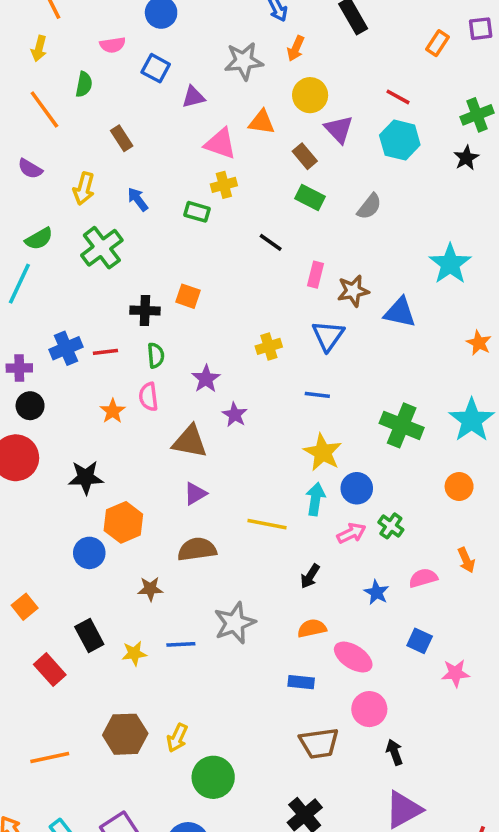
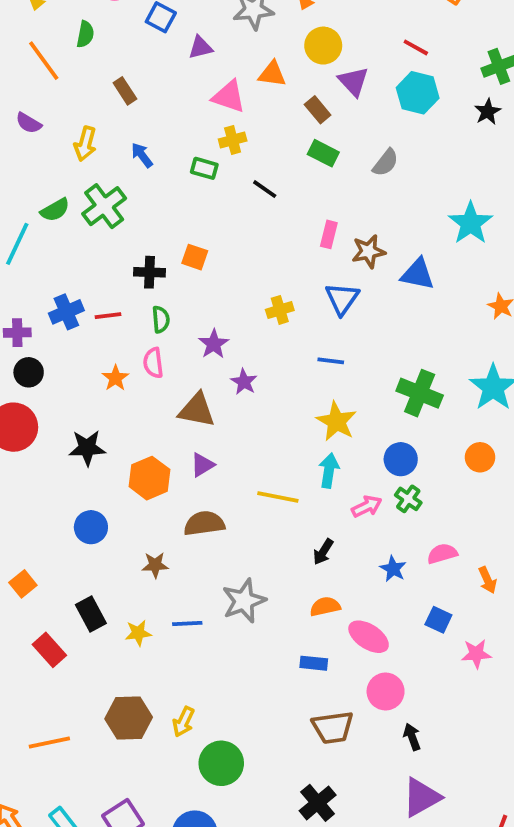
green semicircle: (39, 239) -> (55, 210), moved
black line: (271, 242) -> (265, 189), moved
blue circle: (357, 488) -> (401, 459), moved
orange hexagon: (123, 522) -> (149, 478), moved
orange arrow: (466, 560) -> (488, 580), moved

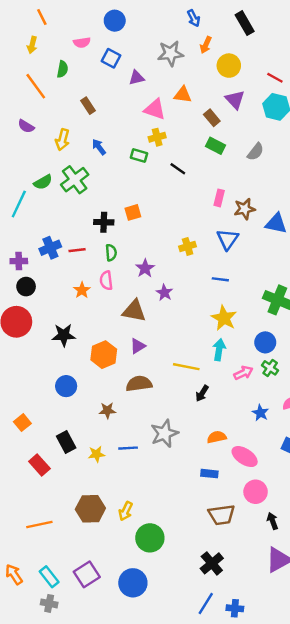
yellow circle: (323, 46) -> (229, 66), moved
orange square: (195, 257) -> (133, 212), turned -35
black arrow: (323, 552) -> (202, 393), moved

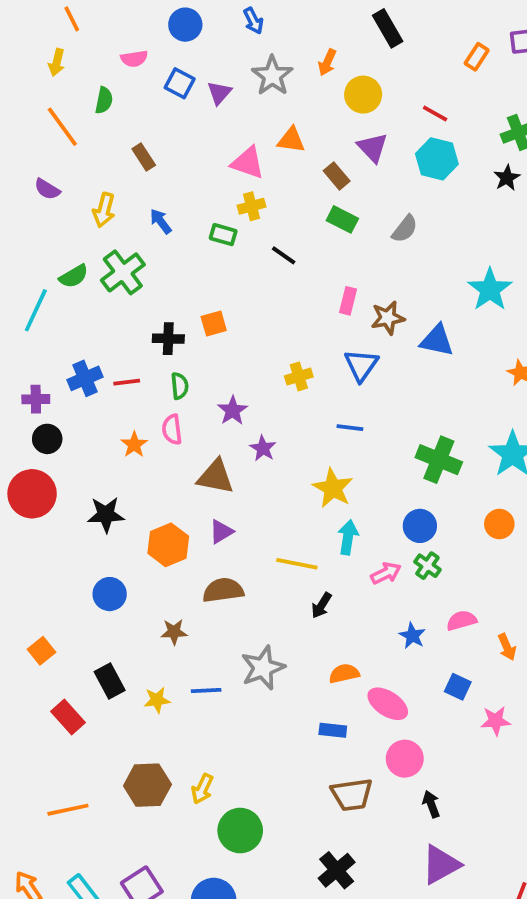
blue arrow: (194, 18) -> (253, 21), moved
gray star: (171, 53) -> (272, 76), turned -30
purple triangle: (137, 78) -> (219, 93), moved, turned -35
yellow star: (224, 318) -> (333, 488), moved

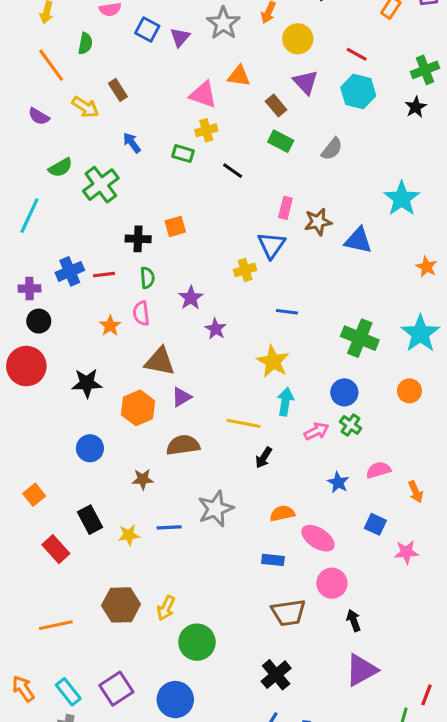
yellow arrow: (104, 210) -> (85, 107), moved, turned -72
green semicircle: (74, 276) -> (60, 168), moved
blue triangle: (361, 365) -> (271, 245), moved
brown triangle: (216, 477) -> (160, 361), moved

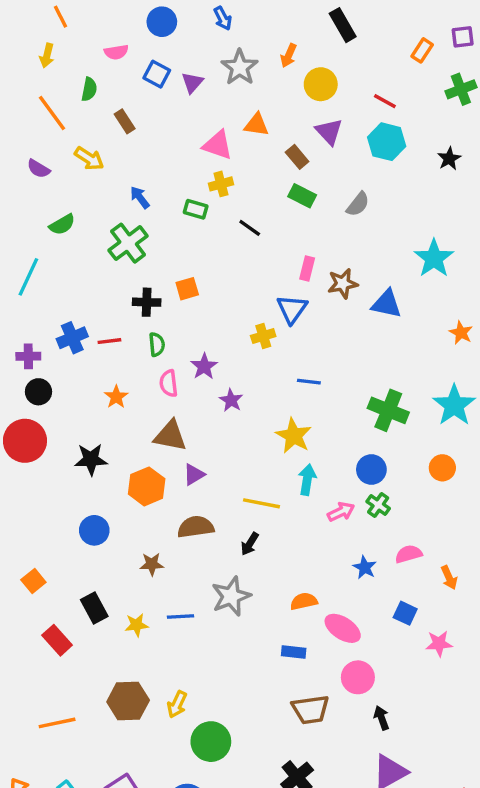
green cross: (425, 70) -> (461, 89), moved
brown rectangle: (118, 90) -> (125, 121), moved
green cross: (101, 185) -> (128, 243), moved
pink semicircle: (141, 313) -> (169, 383), moved
black arrow: (264, 458) -> (250, 544), moved

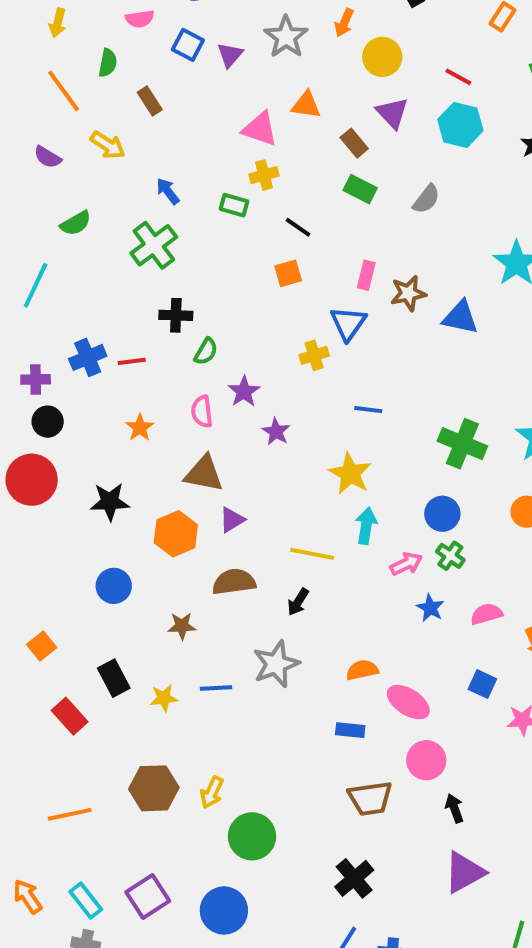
orange square: (187, 289) -> (288, 273), moved
green semicircle: (157, 344) -> (206, 351), moved, turned 35
blue star: (365, 568) -> (430, 608), moved

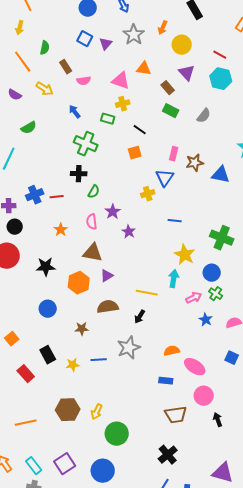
pink semicircle: (140, 19) -> (84, 81), moved
green cross: (154, 245) -> (86, 144), moved, turned -30
yellow star: (350, 474) -> (185, 255), moved
purple triangle: (464, 872) -> (223, 473), moved, turned 45

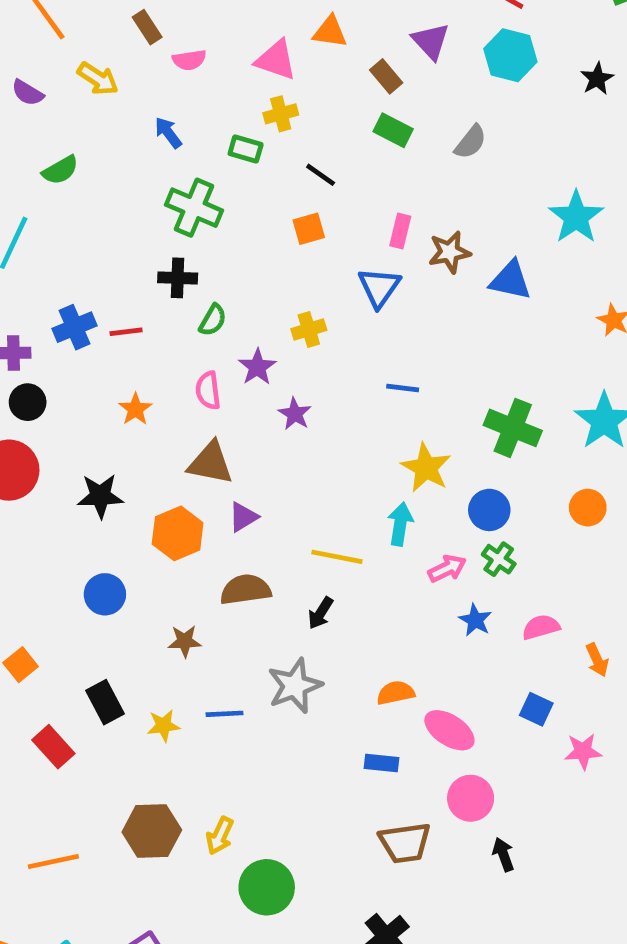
yellow cross: (148, 194) -> (309, 329), moved

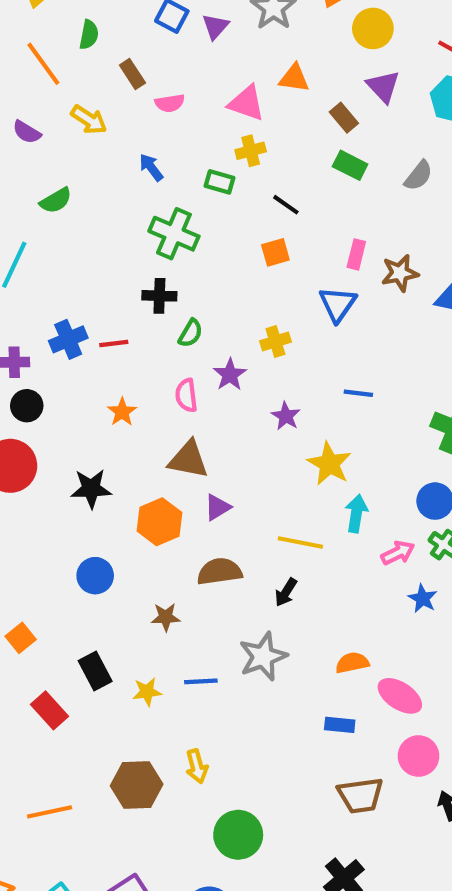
purple star: (295, 414) -> (286, 416), moved
yellow star: (426, 468) -> (329, 464), moved
yellow arrow: (220, 836) -> (197, 766), moved, turned -40

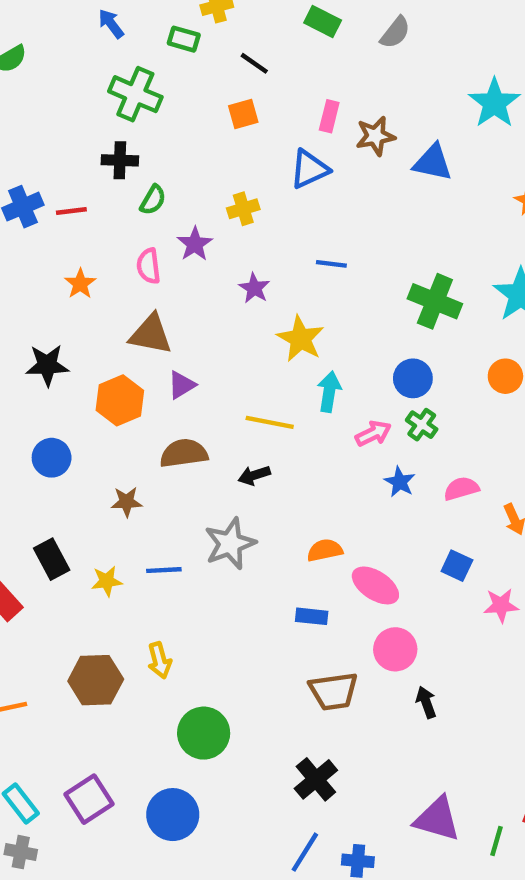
blue triangle: (338, 304) -> (309, 169), turned 30
black arrow: (286, 592) -> (254, 475), turned 40

